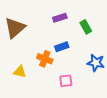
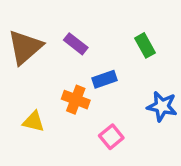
purple rectangle: (60, 18) -> (76, 44), moved, turned 56
pink square: (66, 81) -> (111, 137), turned -32

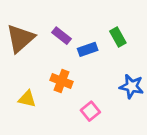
blue rectangle: (105, 79) -> (88, 49), moved

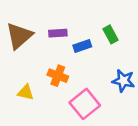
purple rectangle: (62, 36) -> (58, 33), turned -42
pink square: (90, 111) -> (85, 104), size x1.6

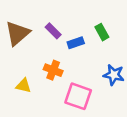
purple rectangle: (58, 33) -> (53, 31), turned 49
pink square: (85, 104) -> (78, 96), turned -32

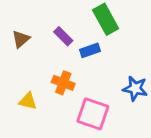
green rectangle: (102, 32) -> (106, 19), moved, size x1.5
brown triangle: (17, 33) -> (21, 39), size x0.6

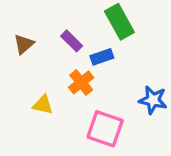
orange cross: (63, 83) -> (81, 82), moved, turned 30
yellow triangle: (28, 101) -> (43, 105), moved

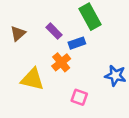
yellow triangle: (43, 105) -> (32, 79), size x1.5
pink square: (105, 129) -> (79, 97), size x0.6

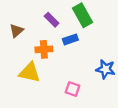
purple rectangle: (54, 31) -> (52, 20), moved
orange cross: (61, 62) -> (44, 49), moved, turned 35

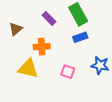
blue rectangle: (70, 39) -> (80, 37), moved
pink square: (73, 89) -> (68, 72), moved

